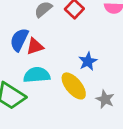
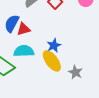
blue star: (88, 61) -> (54, 46), moved

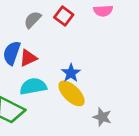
gray star: (75, 72) -> (102, 117), moved

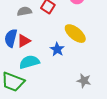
gray semicircle: (33, 20) -> (24, 11), turned 40
yellow ellipse: (72, 93) -> (75, 34), moved

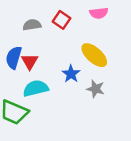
red triangle: (24, 41) -> (30, 61), turned -32
gray star: (84, 81) -> (96, 89), moved

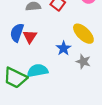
cyan semicircle: (36, 88) -> (37, 71), moved

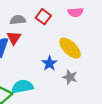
red triangle: (30, 36) -> (14, 38), moved

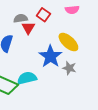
red triangle: (14, 38) -> (28, 28), moved
blue star: (49, 63) -> (50, 56), size x1.6

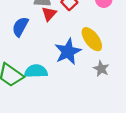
gray star: (69, 68) -> (101, 69), moved

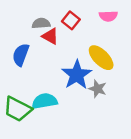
red triangle: (49, 14) -> (50, 36), turned -35
gray star: (101, 69) -> (98, 89), moved

